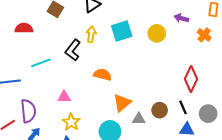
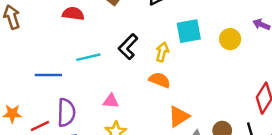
yellow arrow: (91, 34) -> (162, 52), moved

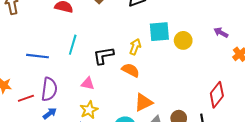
yellow circle: (230, 39) -> (183, 40), moved
black L-shape: (128, 47) -> (103, 56), moved, turned 30
cyan line: (88, 57) -> (73, 45), turned -66

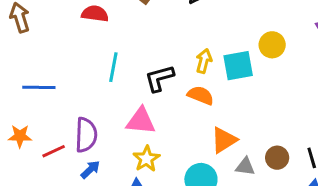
cyan square: (159, 32) -> (238, 66), moved
blue line: (38, 56) -> (39, 87), moved
pink triangle: (88, 84) -> (141, 121), size x1.5

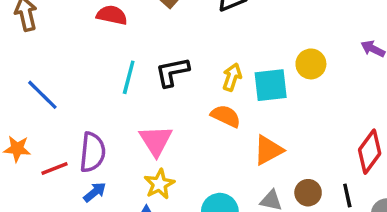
black L-shape: (159, 78) -> (172, 72), moved
blue line: (39, 87) -> (42, 95), turned 40
pink triangle: (141, 121) -> (156, 141), turned 48
orange triangle: (224, 140) -> (268, 150), moved

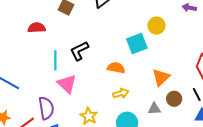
yellow arrow: (232, 77) -> (121, 93), moved, turned 70
pink triangle: (156, 141) -> (67, 84), moved
orange triangle: (268, 150) -> (161, 77), moved

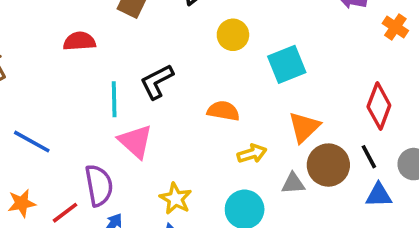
yellow circle: (157, 26) -> (233, 35), moved
cyan square: (137, 44) -> (287, 64), moved
yellow arrow: (121, 93) -> (252, 154), moved
brown circle: (174, 99) -> (328, 165), size x1.5

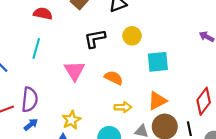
black L-shape: (157, 82) -> (95, 39), moved
cyan line: (114, 99) -> (36, 48), moved
pink triangle: (135, 141) -> (75, 71), moved

